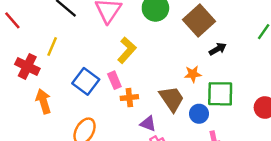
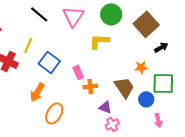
yellow L-shape: (127, 50) -> (99, 41), moved, turned -130
blue square: (86, 81) -> (49, 62), moved
orange arrow: (43, 101) -> (37, 92), moved, turned -132

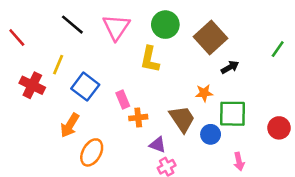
yellow L-shape: (99, 41) -> (150, 59), turned -80
pink arrow: (158, 120) -> (239, 161), moved

